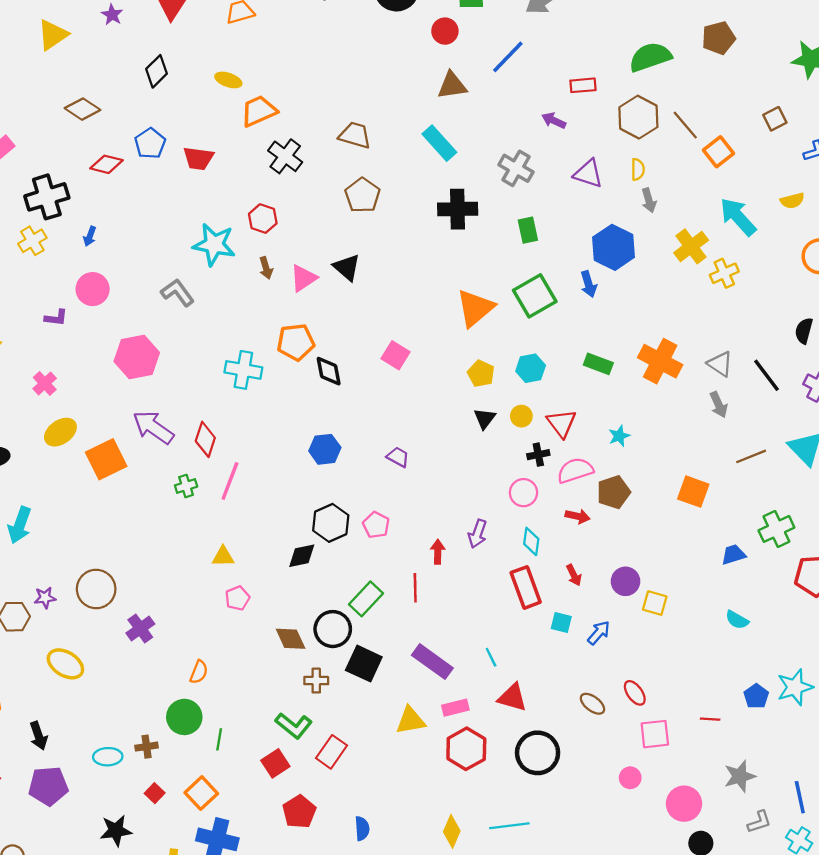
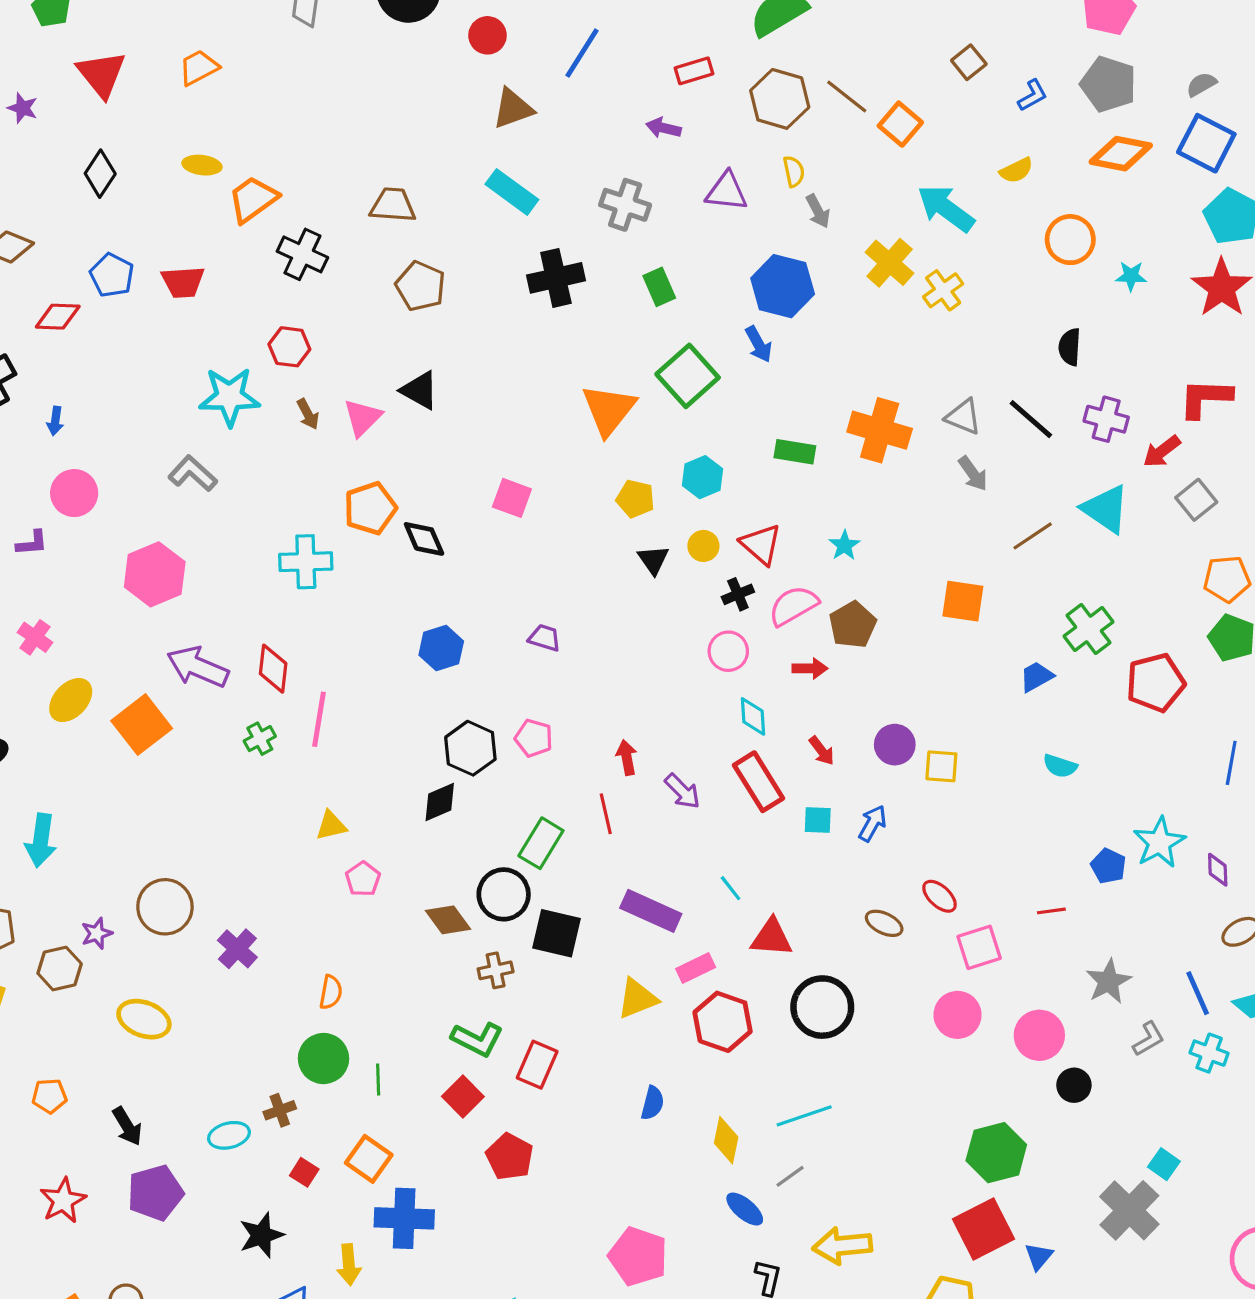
purple arrow: (477, 534) -> (682, 791), moved, turned -52
pink circle: (630, 778) -> (958, 1015), size x1.5
blue semicircle: (362, 828) -> (652, 1103), moved, turned 30

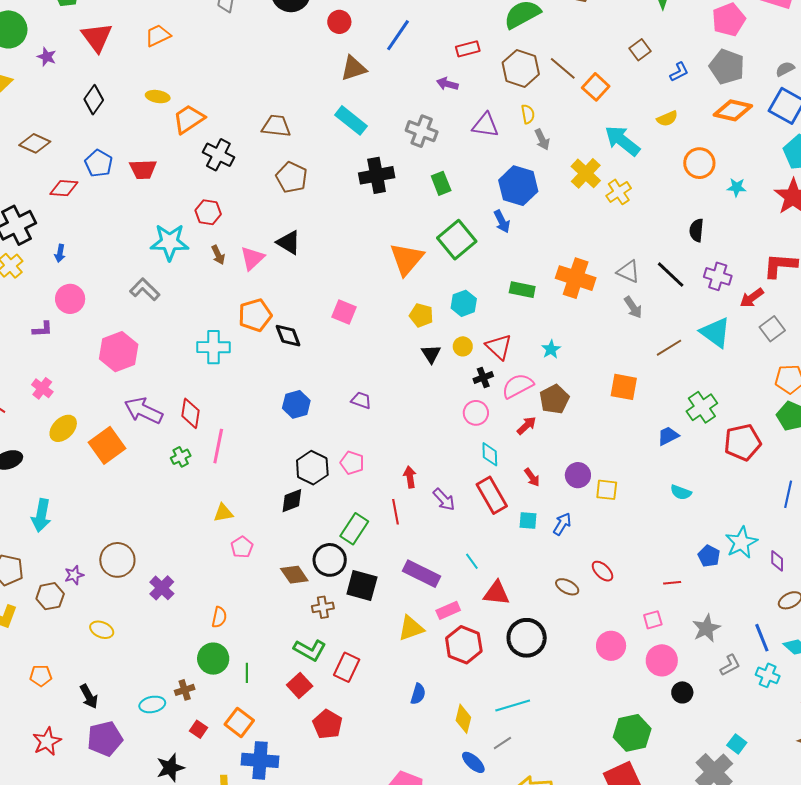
red arrow: (810, 668) -> (527, 426), turned -45
pink square: (979, 947) -> (653, 620), moved, size x0.7
yellow ellipse: (144, 1019) -> (102, 630), size x0.7

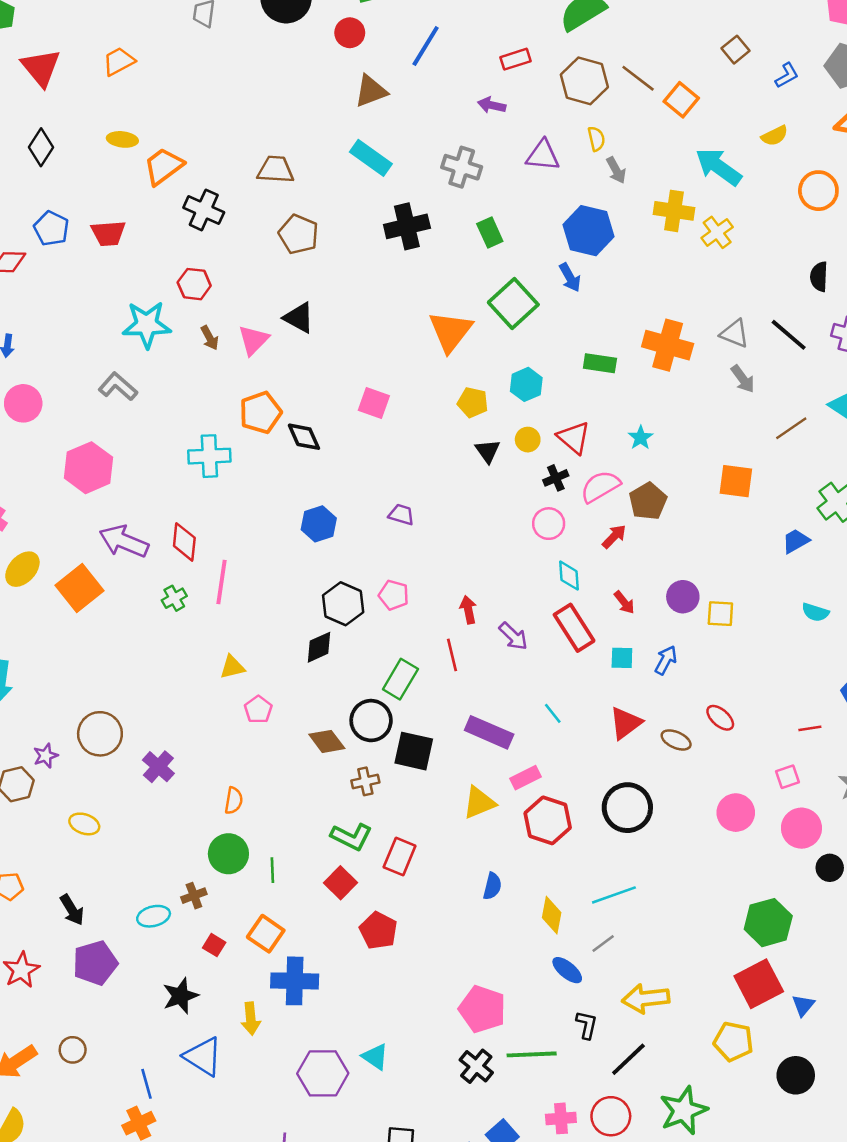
yellow cross: (586, 173) -> (674, 211), turned -32
red triangle: (496, 593) -> (626, 723), moved, turned -40

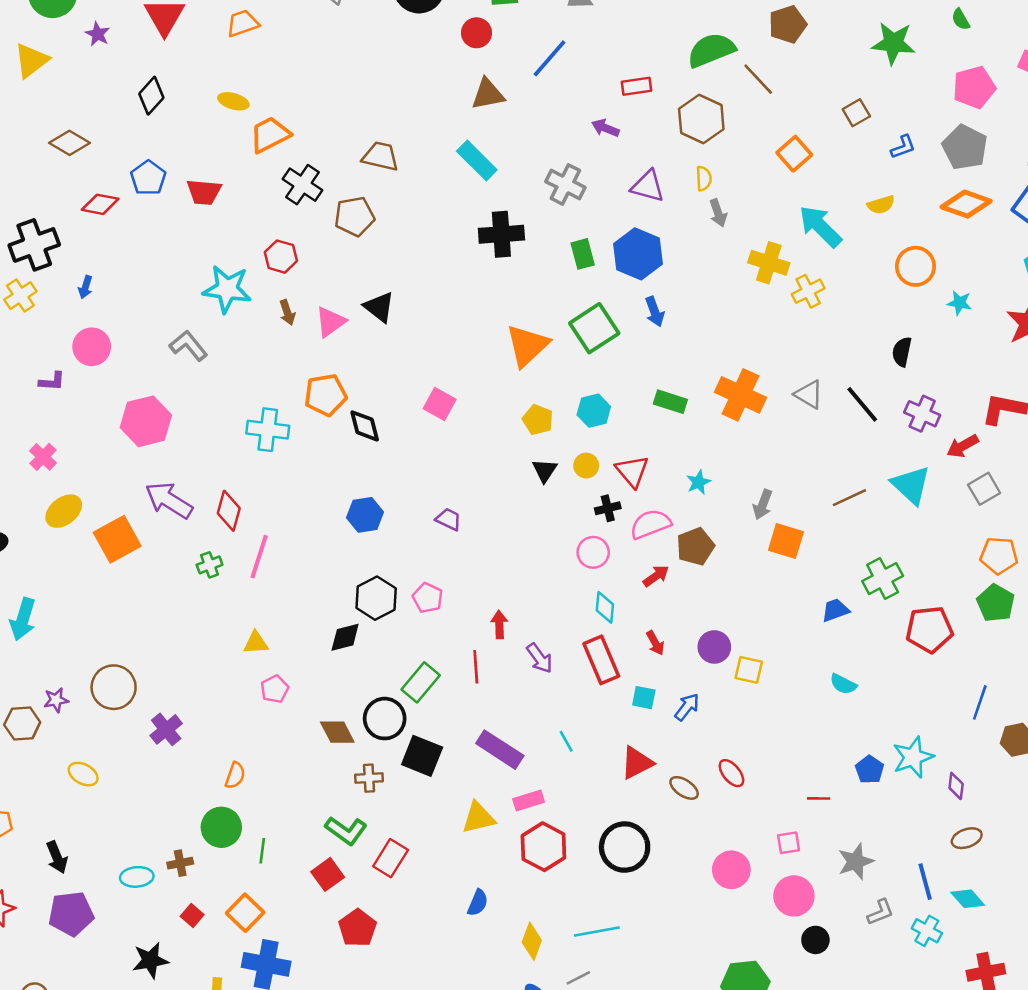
brown line: (638, 78) -> (758, 79), moved
blue hexagon: (589, 231) -> (638, 254), moved
brown pentagon: (299, 234) -> (354, 216), moved, turned 30
gray arrow: (743, 379) -> (763, 505), moved, turned 48

